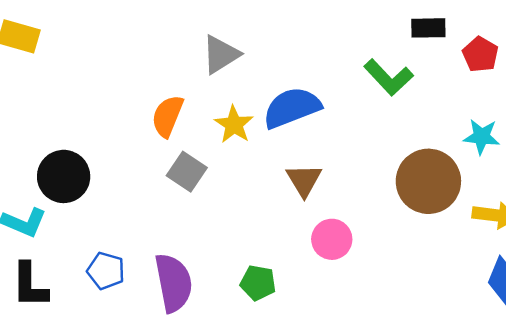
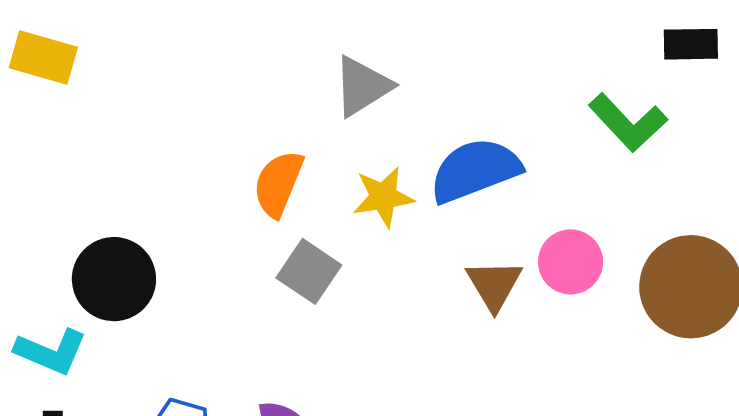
yellow star: (234, 125) -> (383, 197), turned 30
pink circle: (332, 239) -> (571, 262), moved

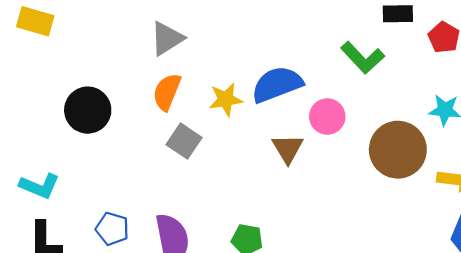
gray triangle: (362, 86) -> (167, 38), moved
pink circle: (571, 262) -> (327, 116), moved
black circle: (114, 279) -> (88, 110), moved

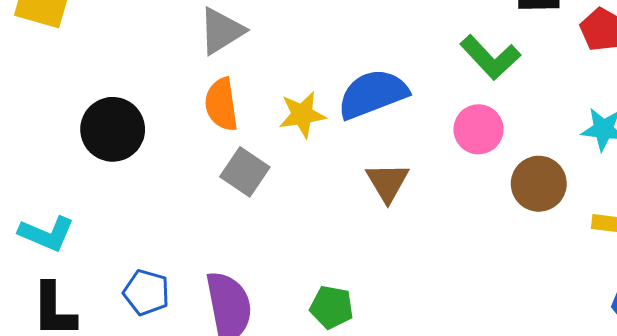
orange semicircle: (167, 92) -> (221, 104), turned -30
pink circle: (327, 116) -> (479, 129), moved
brown circle: (398, 150) -> (539, 184), size x0.7

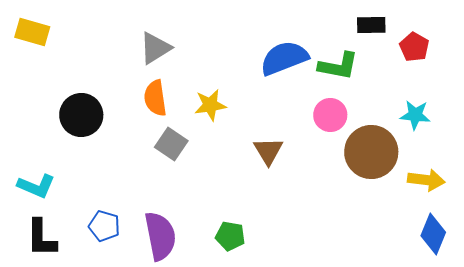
green L-shape: (490, 57) -> (338, 66), turned -36
blue semicircle: (373, 94) -> (284, 58), moved
brown circle: (539, 184) -> (371, 152), size x1.4

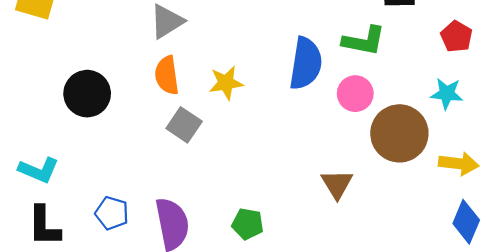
red pentagon: (414, 47) -> (456, 37), moved
blue semicircle: (284, 58) -> (306, 63), moved, turned 120
brown triangle: (268, 151) -> (337, 184), moved

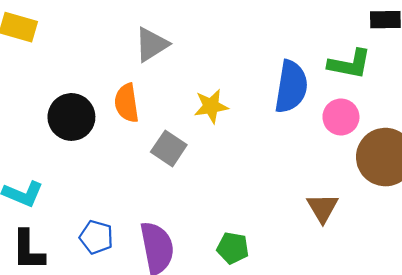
orange semicircle: (167, 75) -> (127, 103), moved

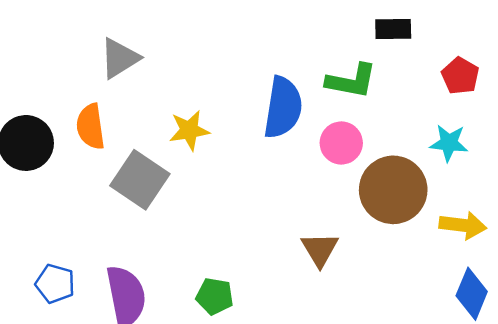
gray square: (169, 148) -> (140, 180), size x1.4

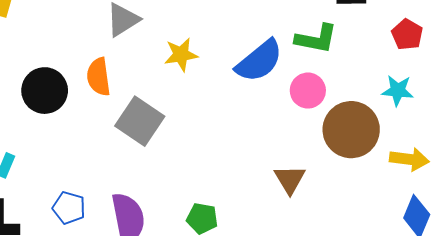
blue semicircle: (283, 108) -> (259, 61), turned 42
yellow star: (189, 130) -> (181, 55), moved

